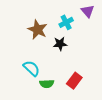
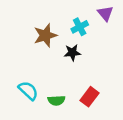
brown star: (38, 30) -> (45, 35), turned 30
cyan semicircle: (31, 68) -> (28, 91), moved

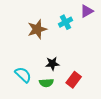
purple triangle: (105, 13) -> (87, 11), turned 40
black star: (72, 53) -> (52, 64), moved

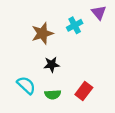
purple triangle: (87, 11) -> (99, 13), turned -40
black star: (52, 64) -> (52, 65), moved

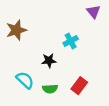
cyan cross: (75, 25) -> (71, 41), moved
brown star: (42, 33) -> (16, 30), moved

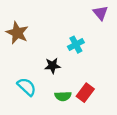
brown star: (16, 30) -> (17, 33), turned -30
green semicircle: (50, 89) -> (63, 96), moved

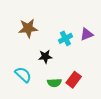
purple triangle: (101, 13) -> (87, 34), moved, turned 48
brown star: (17, 33) -> (28, 28), moved, turned -30

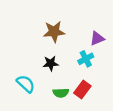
brown star: (28, 28) -> (54, 32), moved
cyan cross: (65, 38) -> (86, 59), moved

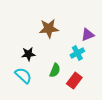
black star: (51, 63) -> (28, 54), moved
green semicircle: (61, 93) -> (55, 70), moved, turned -64

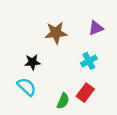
purple triangle: (88, 35) -> (96, 28), moved
green semicircle: (55, 70) -> (63, 101), moved

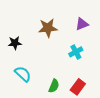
black star: (32, 62) -> (15, 43), moved
red rectangle: (85, 93) -> (78, 87), moved

